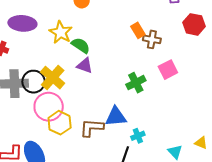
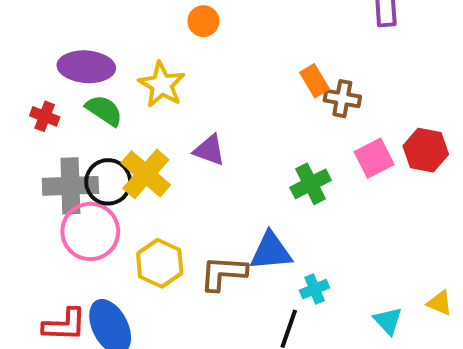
red hexagon: (194, 24) -> (426, 150), moved
green semicircle: (81, 45) -> (104, 110), moved
pink circle: (49, 107) -> (90, 231), moved

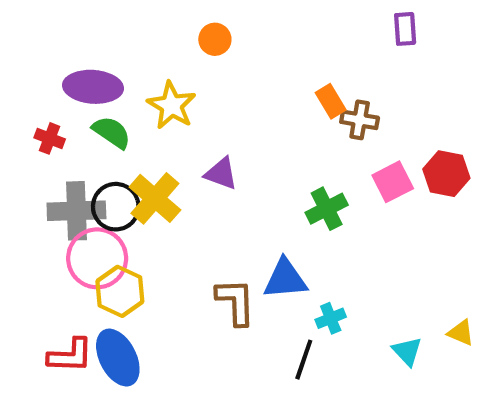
yellow hexagon: (160, 263) -> (120, 291), moved
brown L-shape: (223, 273) -> (236, 302), turned 84

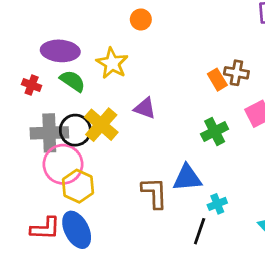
orange rectangle: (331, 101) -> (217, 80), moved

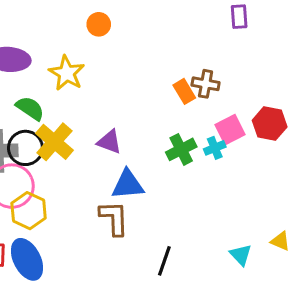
green semicircle: (73, 81) -> (30, 108), moved
purple triangle: (145, 108) -> (109, 142), moved
blue triangle: (187, 178) -> (128, 185), moved
cyan cross: (217, 204) -> (215, 148), moved

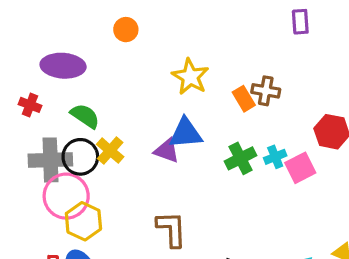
orange circle: (99, 24) -> (126, 30), moved
yellow star: (67, 73) -> (190, 77), moved
pink square: (230, 130) -> (300, 168), moved
yellow cross: (54, 142) -> (110, 151), size x0.7
blue triangle: (128, 185) -> (186, 133), moved

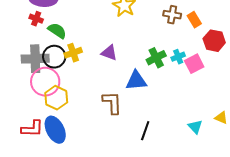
orange rectangle: (244, 99) -> (194, 20), moved
red cross: (30, 105) -> (36, 19), moved
blue triangle: (186, 133) -> (136, 81), moved
yellow cross: (110, 151) -> (73, 53), turned 30

